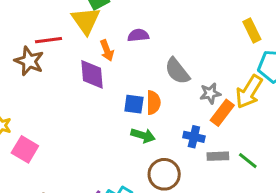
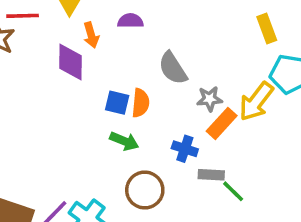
green line: (248, 161) -> (233, 191), moved

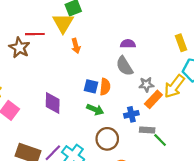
purple semicircle: (130, 21) -> (128, 44), moved
purple diamond: (71, 62) -> (53, 103), moved
blue cross: (185, 149) -> (131, 114), turned -32

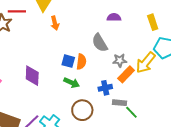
purple semicircle: (128, 44) -> (114, 17), moved

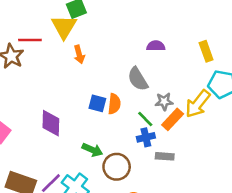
green arrow: (72, 83) -> (92, 150), moved
green line: (131, 112) -> (145, 119), moved

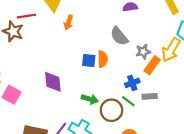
orange arrow: (79, 54) -> (68, 22), turned 40
green line: (145, 119) -> (128, 101), moved

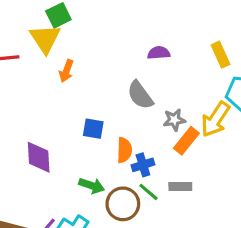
orange semicircle: (103, 59) -> (124, 150), moved
blue cross: (132, 83) -> (143, 165), moved

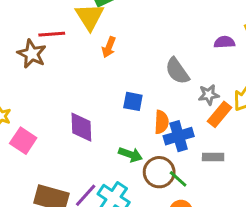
purple semicircle: (159, 53) -> (224, 42), moved
blue cross: (143, 165) -> (179, 136), size x1.4
green line: (149, 192) -> (178, 179), moved

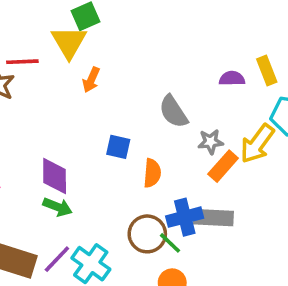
blue cross: (179, 136) -> (185, 217), moved
green arrow: (130, 155) -> (58, 207), moved
gray rectangle: (213, 157) -> (213, 218), size x1.5

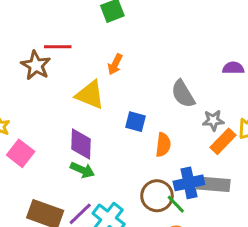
yellow triangle: (69, 42) -> (90, 95), moved, turned -40

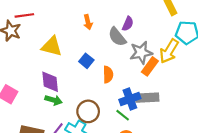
orange arrow: (115, 64) -> (88, 22), moved, turned -32
purple semicircle: (233, 68) -> (128, 24), moved, turned 120
gray star: (213, 120) -> (141, 53), size x1.5
blue square: (136, 122) -> (86, 61), turned 32
brown circle: (157, 196) -> (88, 111), moved

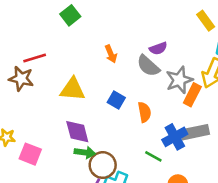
purple semicircle: (128, 24) -> (158, 48), turned 56
brown circle: (88, 111) -> (103, 165), moved
green line: (123, 115) -> (153, 156), moved

